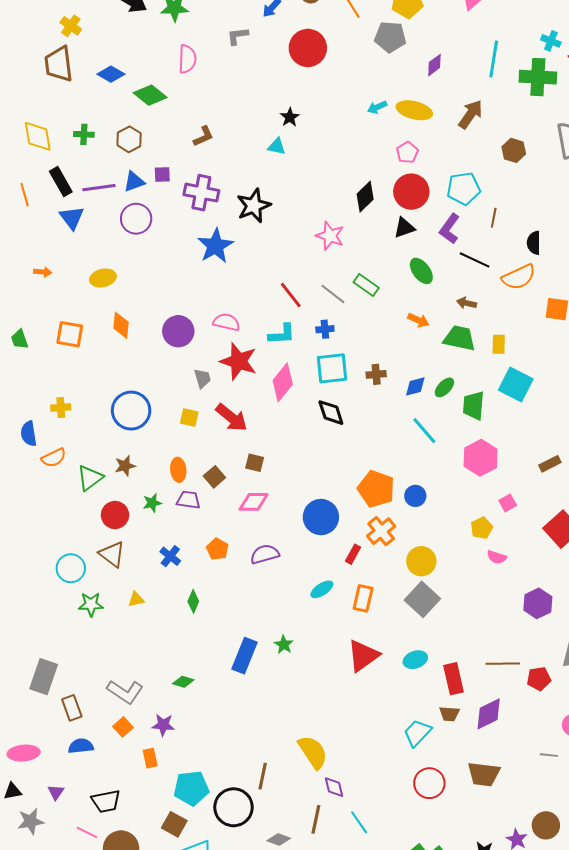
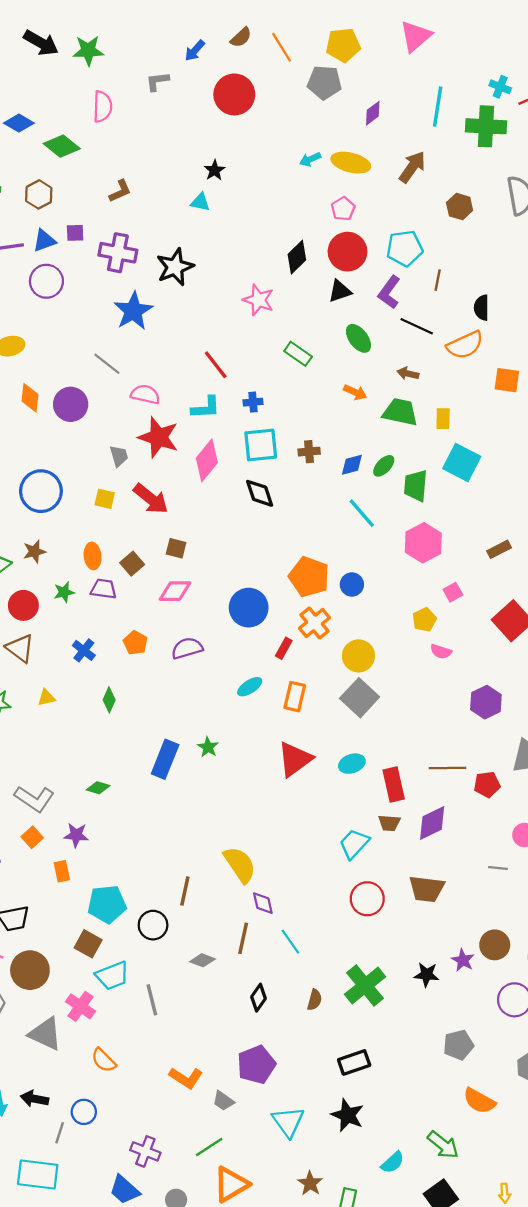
gray line: (333, 294) -> (107, 364), moved
purple circle: (178, 331) -> (71, 404), moved
black circle: (234, 807) -> (153, 925), size x0.7

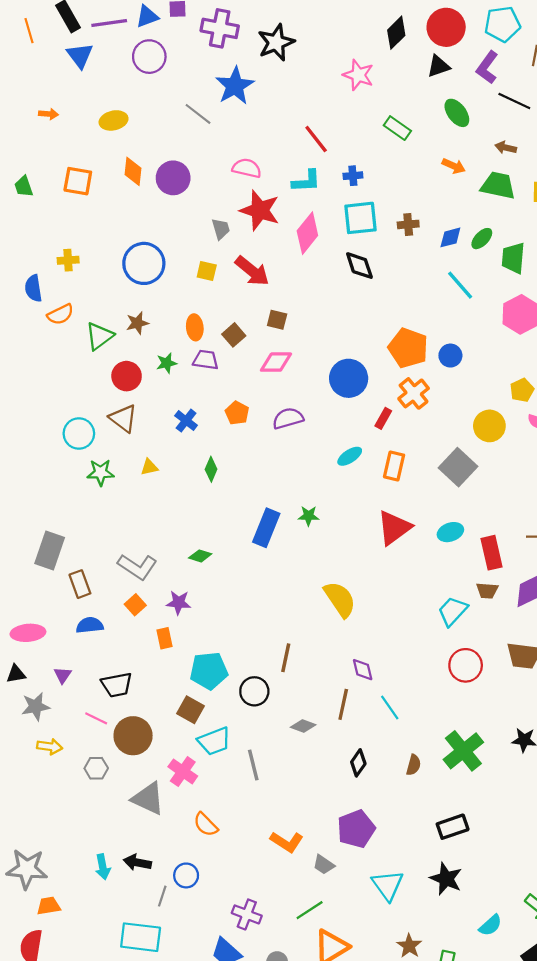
gray line: (107, 364) -> (198, 114), moved
yellow circle: (358, 656) -> (489, 426), moved
green star: (208, 747) -> (309, 516), turned -30
yellow semicircle: (240, 865) -> (340, 599), moved

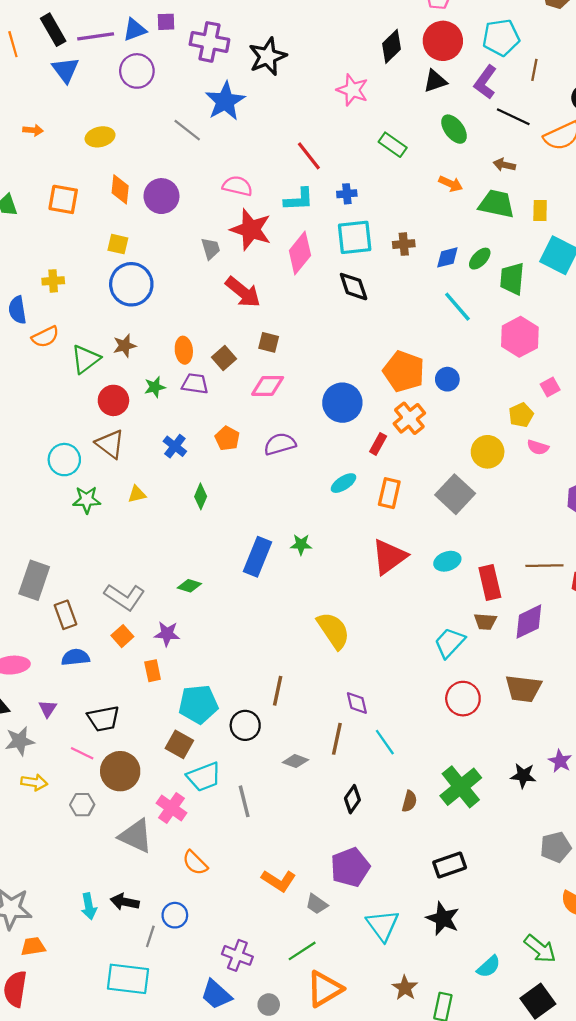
yellow square: (207, 271) -> (118, 244), moved

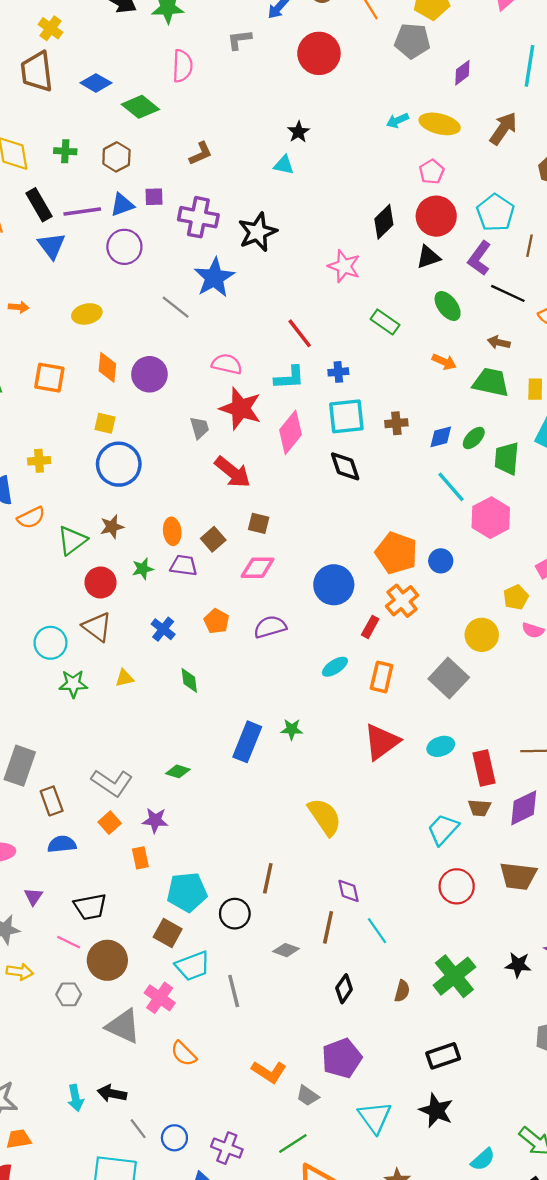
cyan pentagon: (501, 37) -> (495, 213), turned -30
pink hexagon: (520, 337) -> (491, 518), moved
green diamond: (201, 496) -> (189, 680), turned -30
blue circle: (175, 915) -> (174, 1138), moved
gray line: (150, 936) -> (138, 1129), turned -55

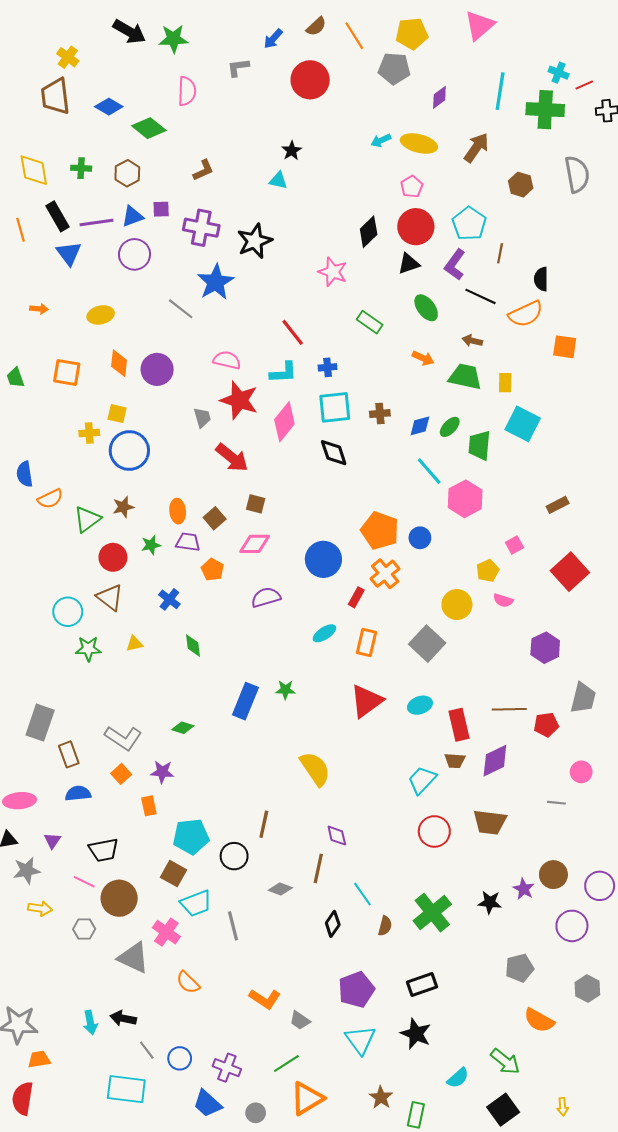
yellow cross: (39, 461) -> (89, 433), moved
orange pentagon: (217, 621) -> (213, 570), moved
cyan line: (377, 931) -> (362, 894), moved
purple pentagon: (342, 1058) -> (356, 990), moved

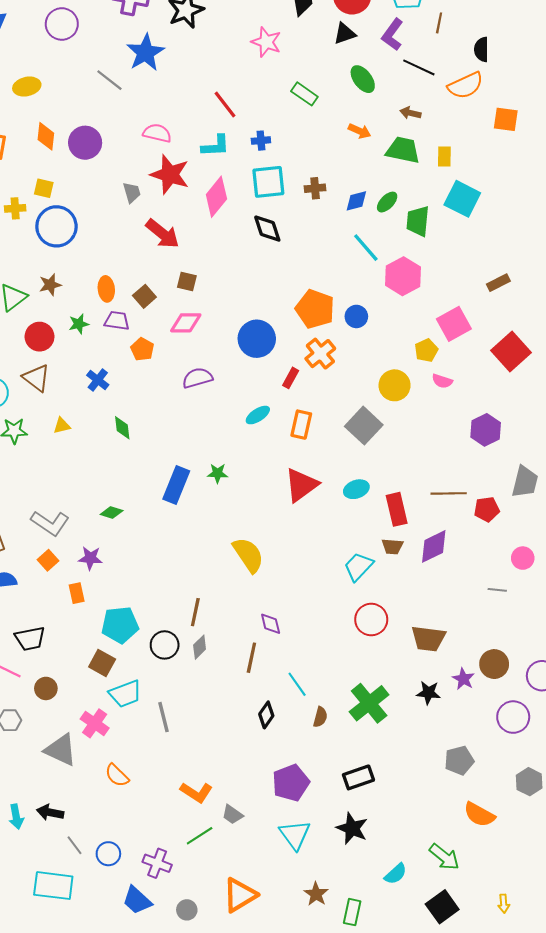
pink square: (514, 545) -> (454, 324), size x1.8
brown trapezoid: (490, 822) -> (428, 639), moved
gray diamond: (280, 889) -> (200, 647), moved, turned -65
brown circle: (119, 898) -> (46, 688), size x0.6
green line: (286, 1064) -> (200, 836), moved

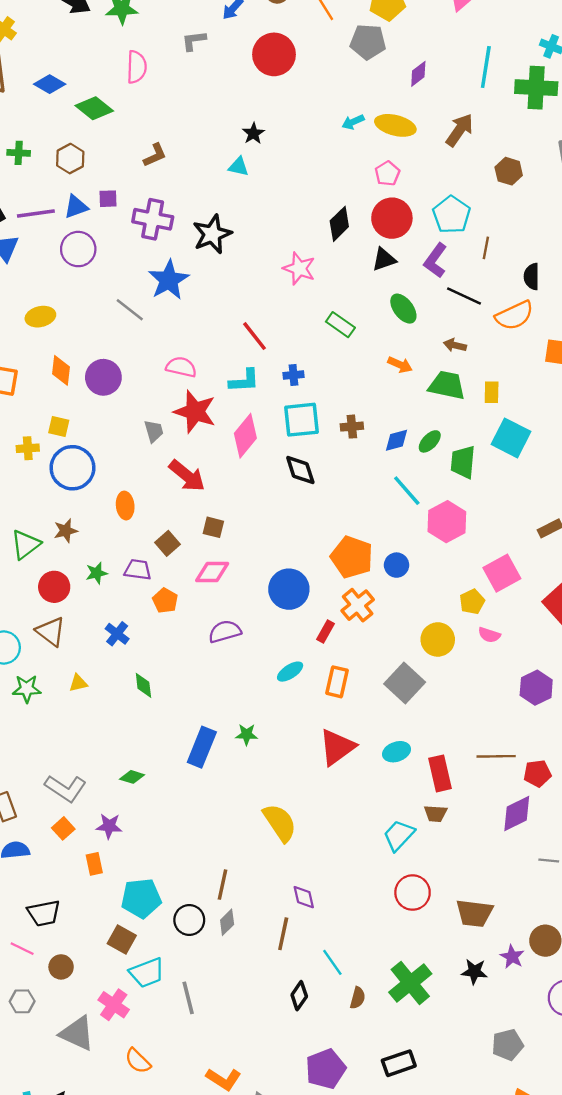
orange ellipse: (106, 289) -> (125, 506), moved
purple diamond: (434, 546) -> (517, 814), moved

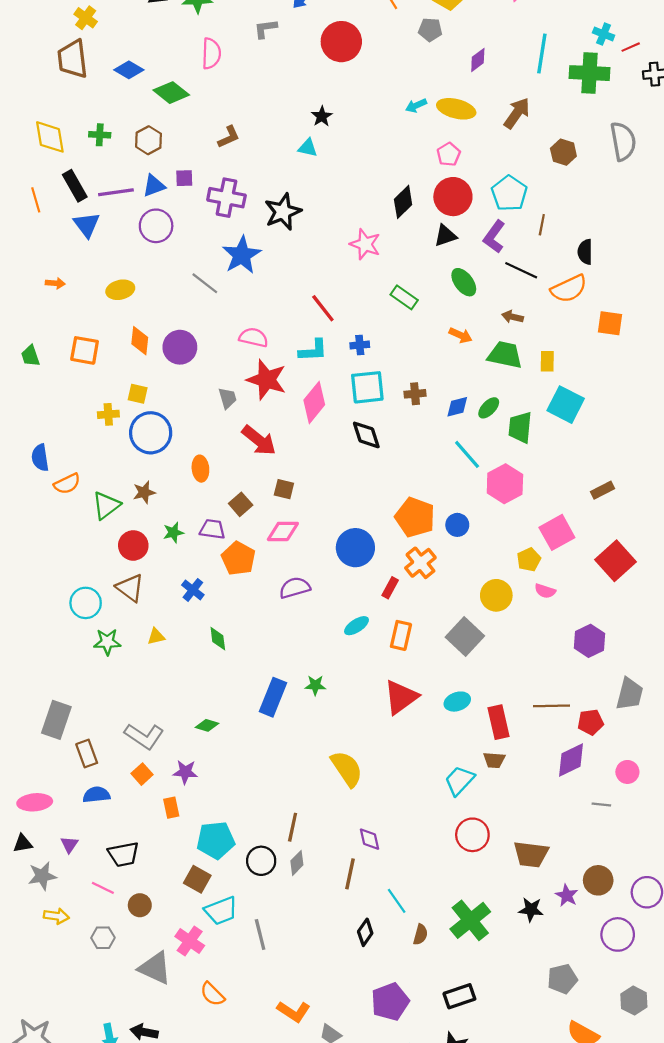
gray pentagon: (368, 42) -> (430, 30), size x0.7
orange pentagon: (165, 601) -> (238, 558), size x1.4

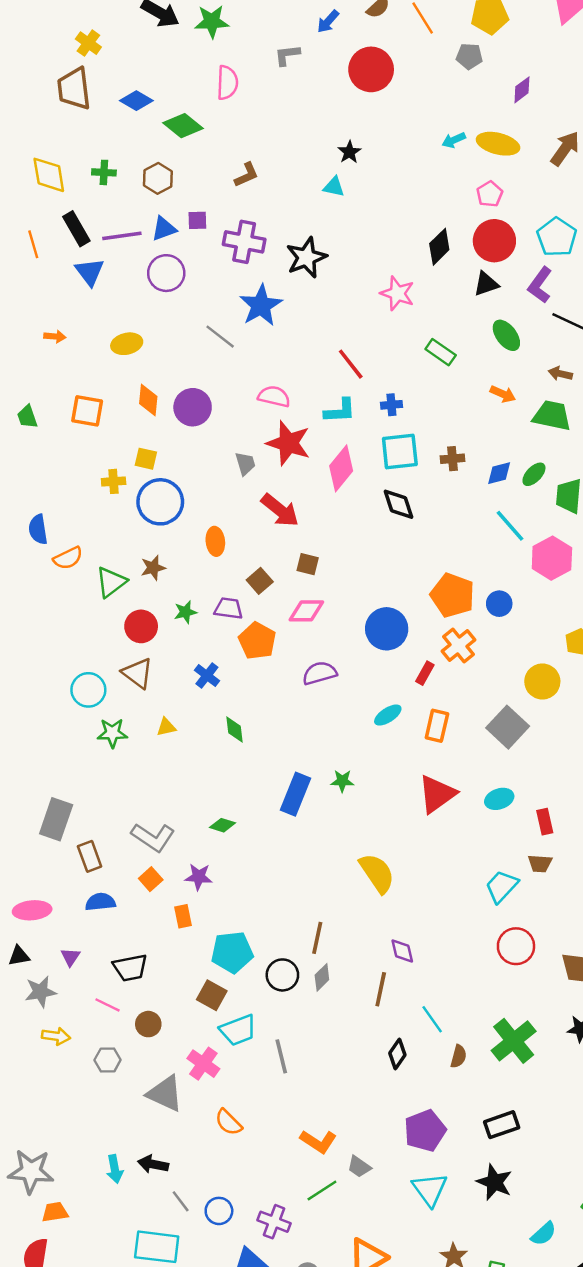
red rectangle: (498, 722) -> (545, 822), size x0.7

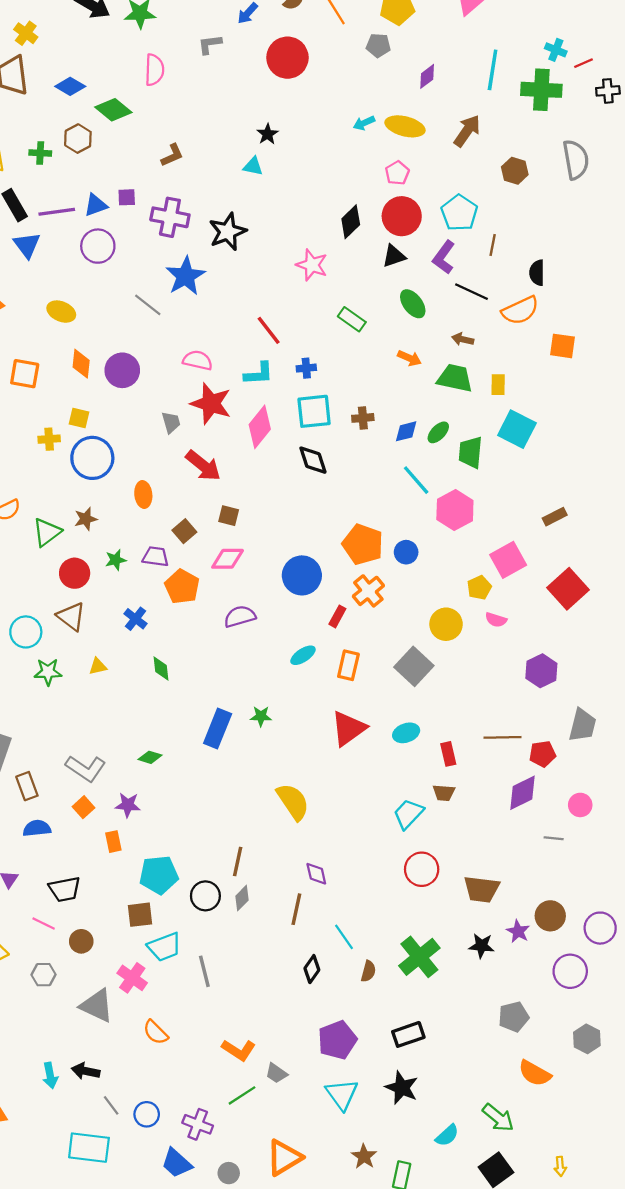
brown hexagon: (158, 178) -> (78, 139), moved
yellow ellipse: (127, 344) -> (61, 312), turned 36
brown square: (212, 995) -> (140, 915), turned -36

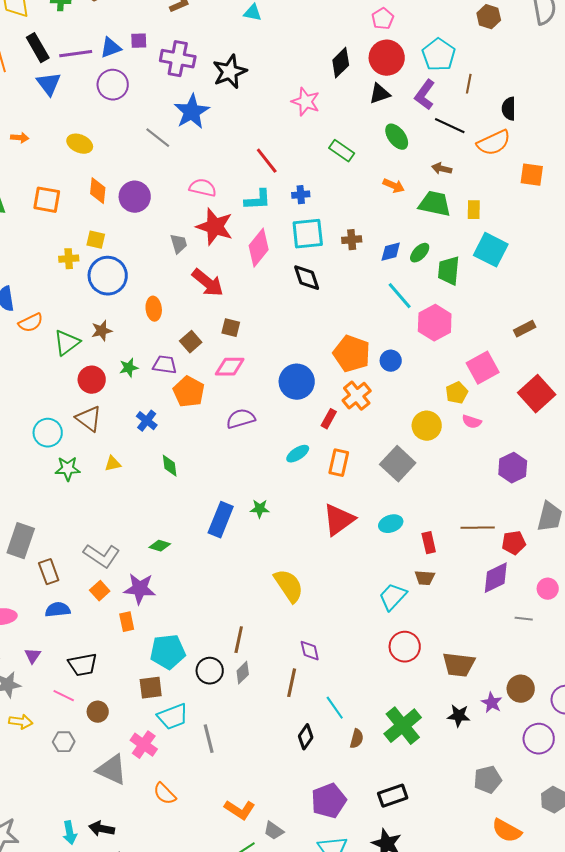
purple star: (128, 805) -> (140, 589), size x1.4

